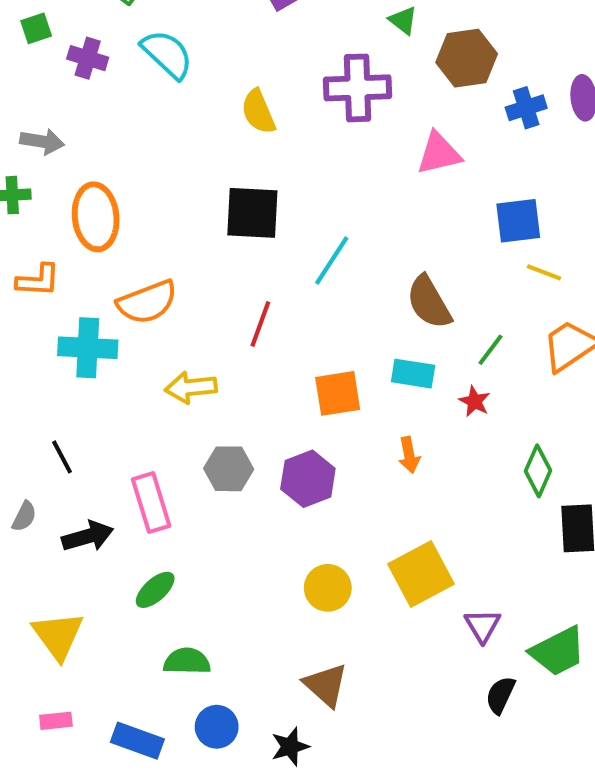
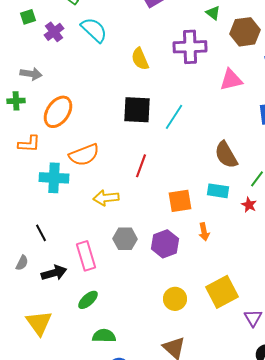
purple cross: (88, 58) -> (54, 32), turned 36
orange ellipse: (96, 217) -> (58, 112), turned 40
cyan line: (332, 261) -> (174, 117), moved
orange arrow: (409, 455) -> (204, 232), moved

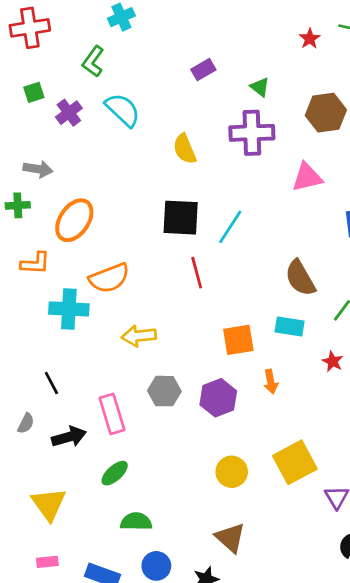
green triangle: (213, 13) -> (260, 87), moved
red line: (141, 166) -> (197, 273), moved, turned -35
red star: (249, 205) -> (333, 361), moved

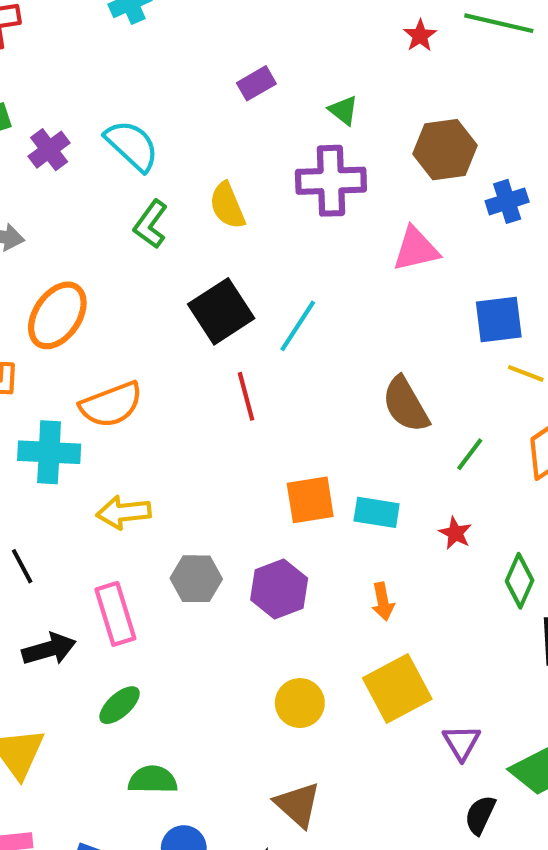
green L-shape: (93, 61) -> (151, 224), moved
black square: (181, 218) -> (221, 311), turned -36
cyan rectangle: (290, 326) -> (377, 512), moved
yellow arrow: (139, 336) -> (124, 512), moved
orange arrow: (271, 382) -> (383, 601), moved

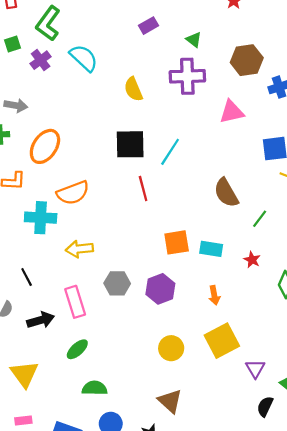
green L-shape: (151, 224) -> (48, 23), moved, size x1.4
black square: (221, 311) -> (130, 144), turned 32

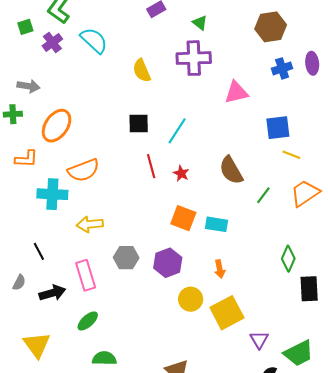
brown hexagon: (247, 60) -> (271, 27), moved
black square: (130, 144) -> (139, 124), size x0.7
orange square: (177, 242) -> (183, 218), turned 30
red star: (252, 260) -> (181, 173), moved
yellow circle: (171, 348) -> (191, 299), moved

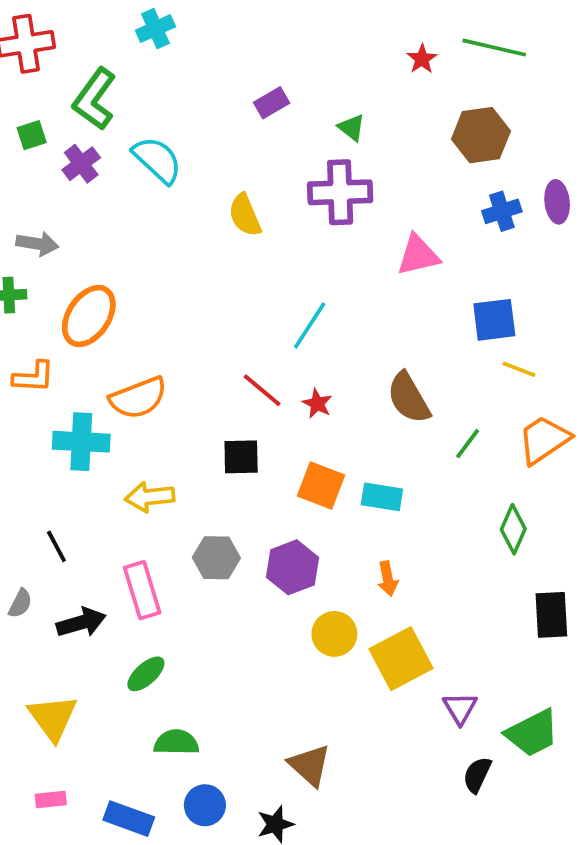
black square: (139, 124) -> (241, 457), moved
red line: (151, 166) -> (262, 390), turned -35
green diamond: (288, 259) -> (513, 529), moved

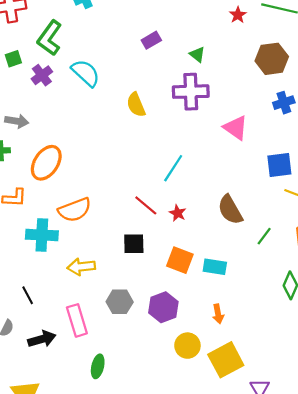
pink triangle: (418, 255) -> (236, 128), turned 48
green ellipse: (146, 674) -> (98, 366), moved, turned -35

